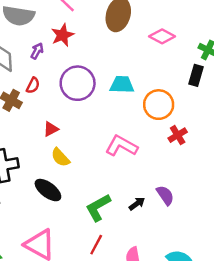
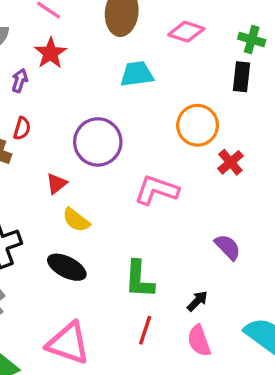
purple circle: (78, 83) -> (98, 142), moved
cyan trapezoid: (122, 85) -> (137, 74), moved
black arrow: (137, 204) -> (197, 301), moved
green L-shape: (98, 208) -> (139, 279), turned -48

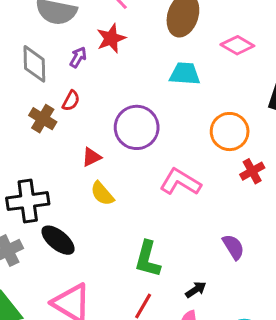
black ellipse: (67, 267) -> (58, 240), moved

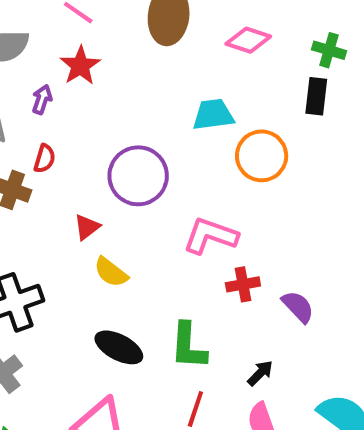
cyan trapezoid: (185, 74) -> (213, 115), moved
red cross: (252, 171) -> (243, 284), moved, turned 30
black ellipse: (58, 240) -> (119, 347), moved

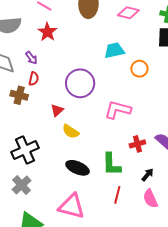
purple arrow: (42, 99) -> (31, 58), moved, turned 128
orange circle: (262, 156) -> (139, 69), size x0.7
red cross: (243, 284) -> (137, 144), moved

